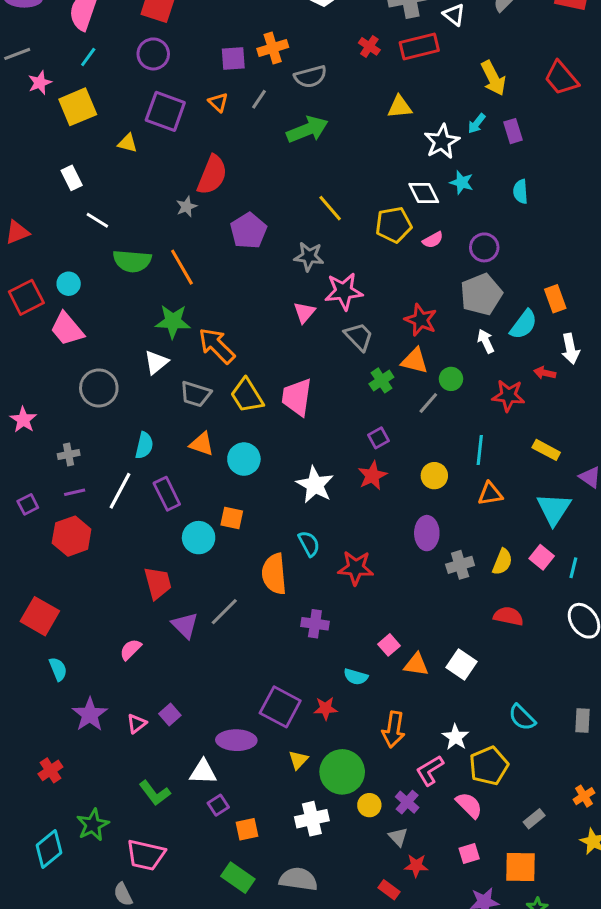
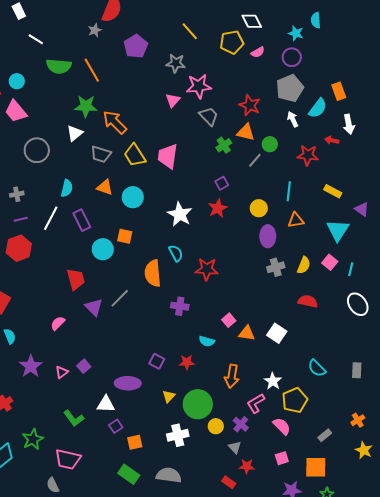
cyan star: (462, 182) -> (296, 33), moved
purple ellipse: (427, 533) -> (268, 236), moved
purple square: (280, 707) -> (157, 361), size x0.6

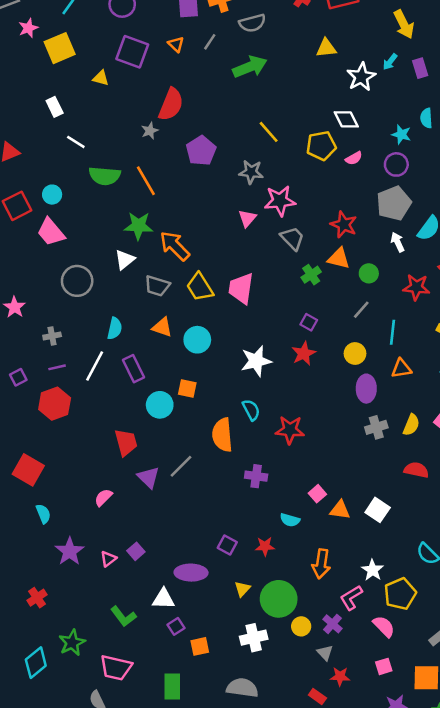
gray line: (255, 160) -> (361, 310), moved
purple square: (222, 183) -> (309, 322), turned -32
white star: (180, 214) -> (256, 361), turned 30
green rectangle: (129, 474) -> (172, 686), moved, turned 55

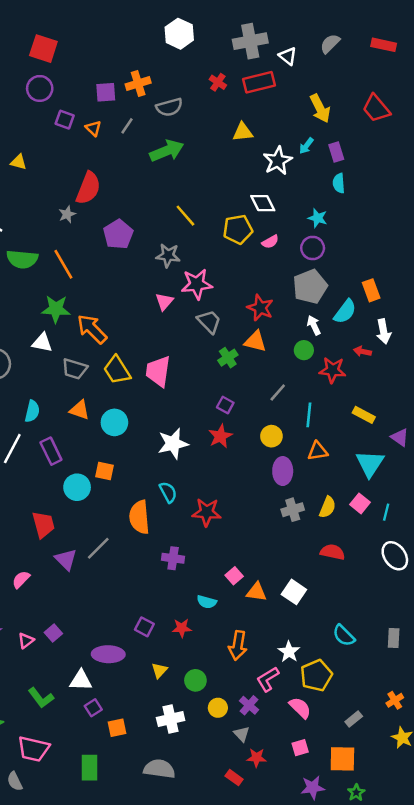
purple square: (132, 52) -> (65, 120), moved, size x0.6
cyan semicircle: (426, 118) -> (339, 183), moved
white triangle: (125, 260) -> (42, 343), turned 50
green circle: (369, 273) -> (304, 350), moved
green circle: (279, 599) -> (195, 680), size x0.6

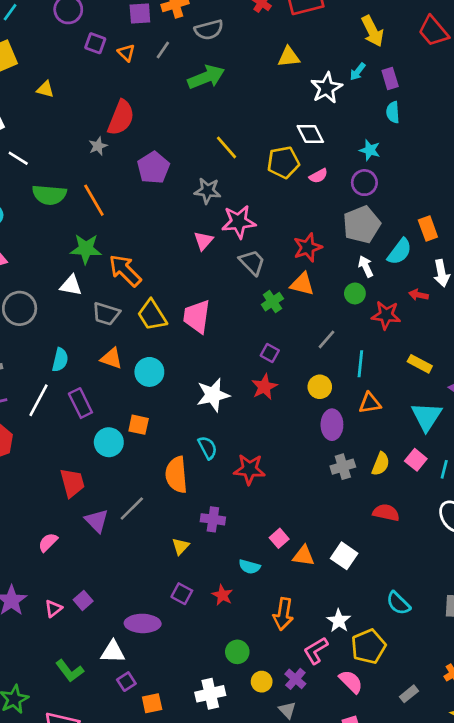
red star: (260, 308) -> (308, 247), turned 30
red star: (182, 628) -> (222, 595), turned 30
yellow triangle: (159, 670) -> (180, 546), moved

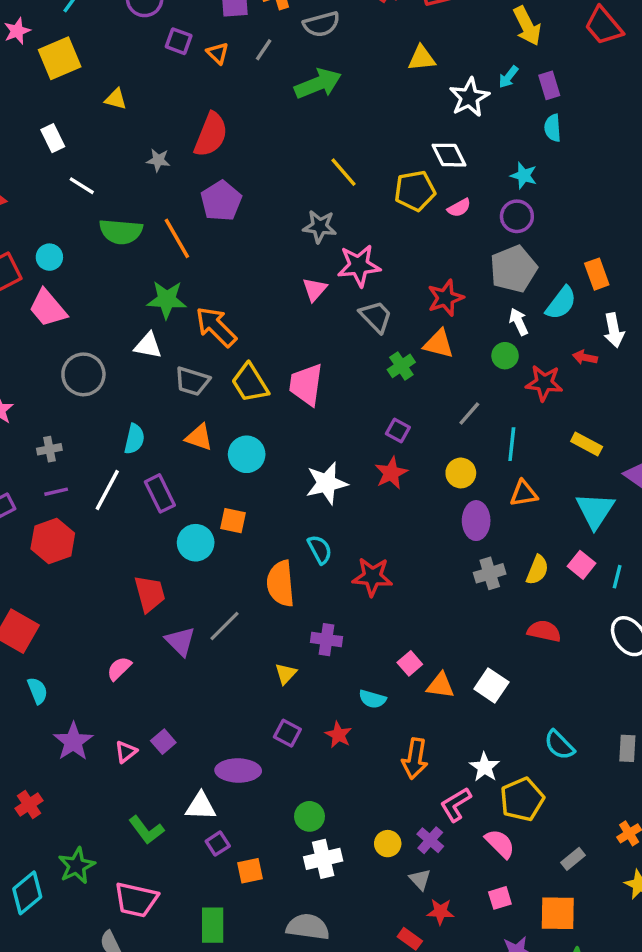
gray star: (98, 146) -> (158, 160), moved, turned 30
purple pentagon: (153, 168) -> (221, 201), moved
green circle: (237, 652) -> (310, 816), moved

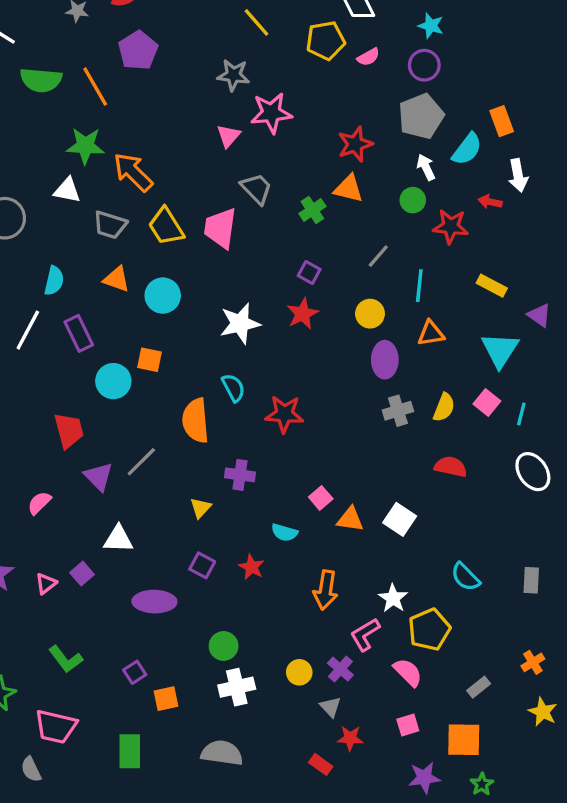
gray trapezoid: (376, 317) -> (256, 189), moved
white triangle: (201, 806) -> (118, 539), moved

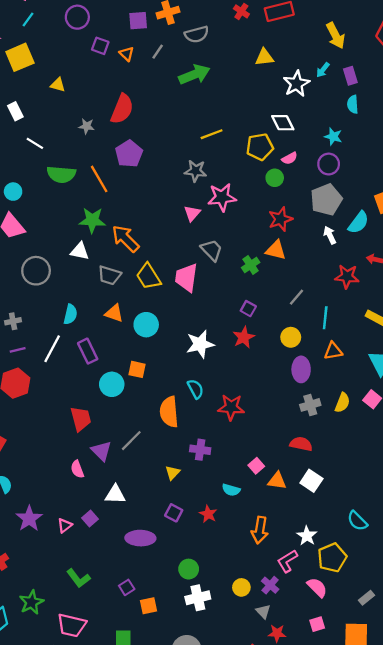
yellow line: (256, 22) -> (212, 134), turned -70
green circle: (413, 200) -> (275, 178), moved
red semicircle: (451, 467) -> (301, 444), moved
pink semicircle: (39, 503) -> (77, 469), moved, turned -66

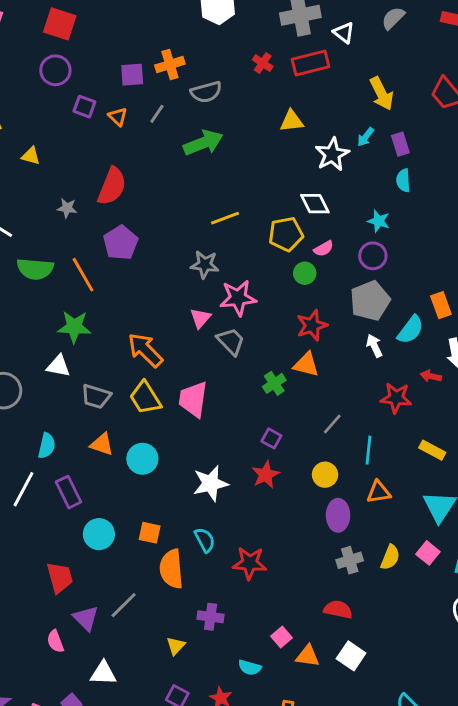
orange arrow: (126, 239) -> (145, 350), moved
gray trapezoid: (212, 250) -> (231, 341), moved
orange square: (137, 369) -> (150, 533), moved

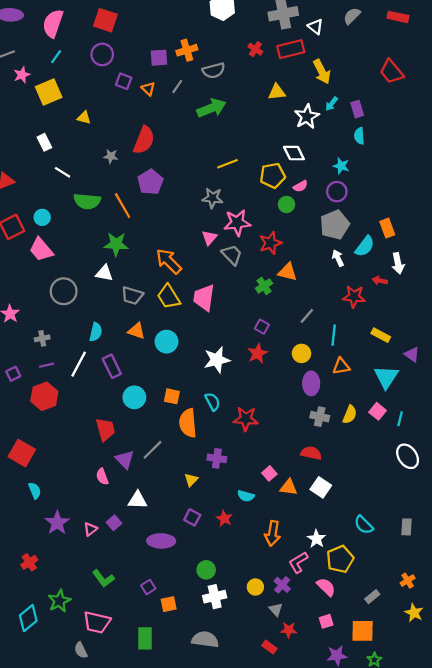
yellow arrow: (382, 93) -> (322, 72), moved
red star: (312, 325) -> (270, 243), moved
gray cross: (350, 560) -> (320, 417), turned 30

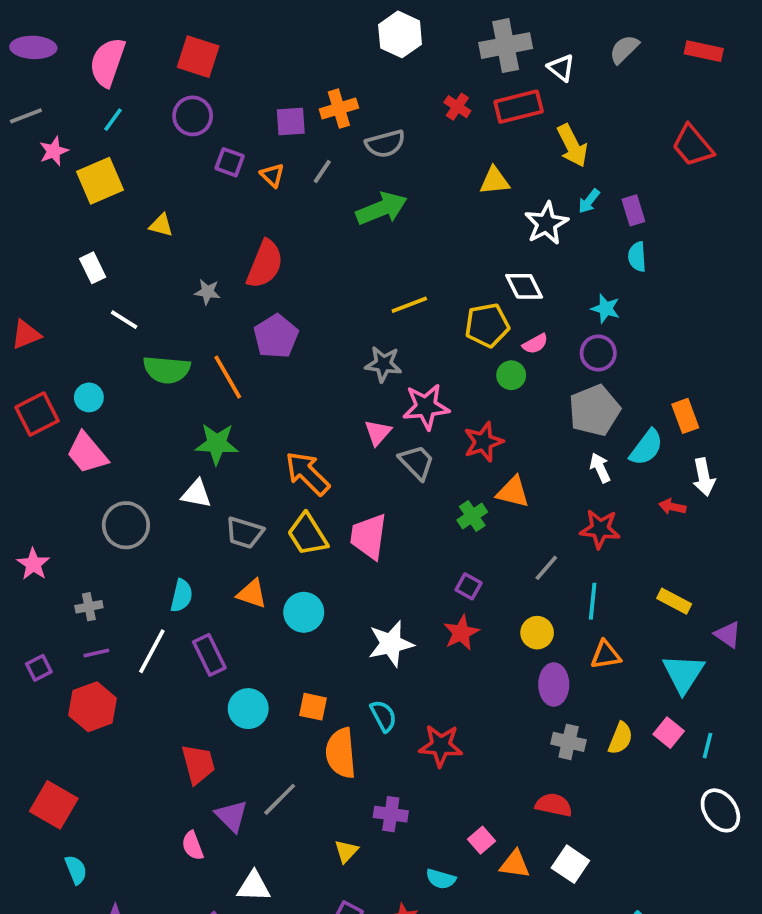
red star: (354, 297) -> (600, 529), moved

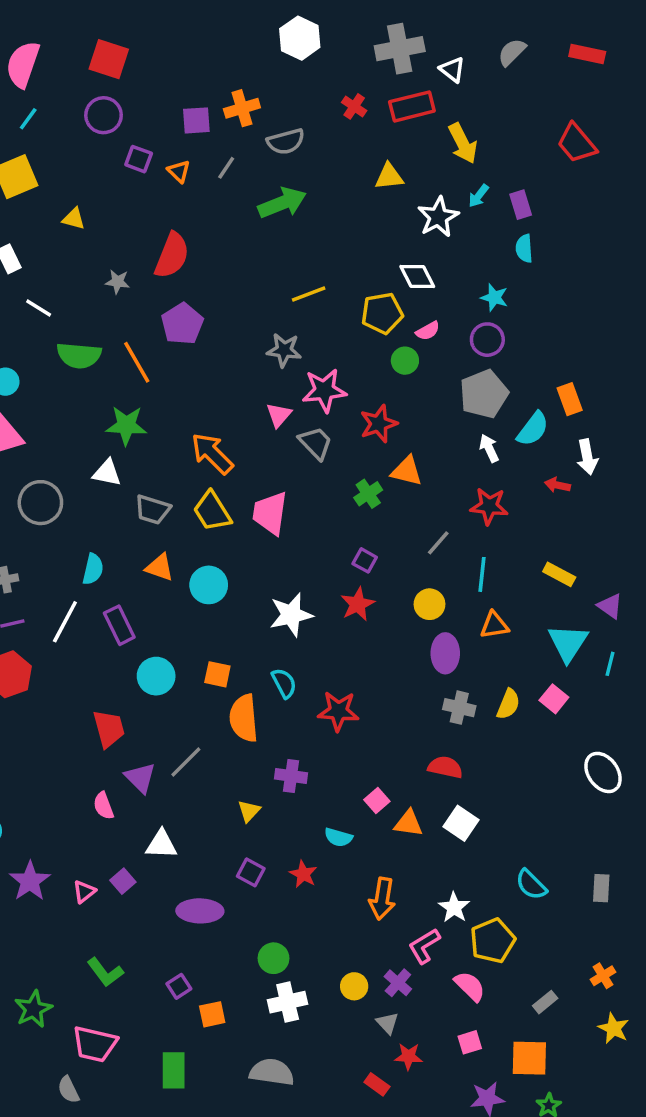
cyan line: (707, 746) -> (610, 664), moved

